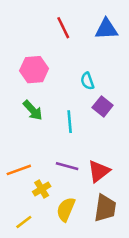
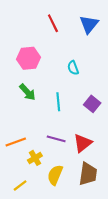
blue triangle: (106, 29) -> (89, 24), turned -48
purple square: (103, 106) -> (92, 104), moved

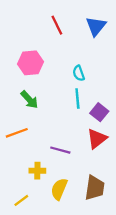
cyan line: (58, 102) -> (77, 98), moved
orange line: (16, 142) -> (17, 133), moved
red triangle: (83, 143) -> (97, 139), moved
yellow cross: (35, 158) -> (37, 171), turned 32

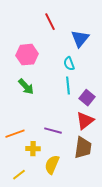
blue triangle: (96, 26) -> (80, 39), moved
orange line: (17, 133) -> (15, 134), moved
brown trapezoid: (95, 188) -> (83, 148), moved

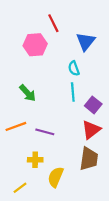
pink hexagon: (27, 55) -> (35, 45), moved
purple line: (53, 131) -> (45, 132), moved
orange line: (15, 134) -> (16, 126), moved

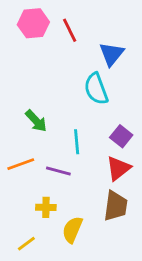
pink hexagon: (35, 45) -> (33, 23), moved
cyan semicircle: (74, 68) -> (96, 89), size x1.6
cyan line: (73, 92) -> (77, 142), moved

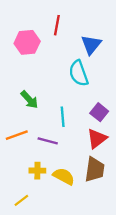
pink hexagon: (33, 23) -> (27, 42), moved
red line: (70, 30) -> (57, 25), turned 36
yellow semicircle: (72, 230) -> (64, 176), moved, turned 95

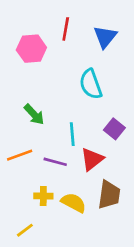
blue triangle: (91, 45) -> (105, 37), moved
red triangle: (97, 139) -> (92, 159), moved

